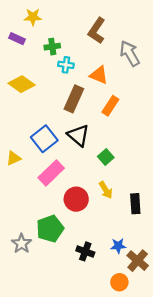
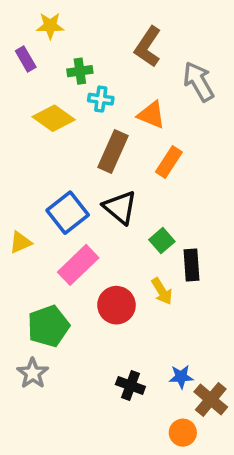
purple rectangle: (17, 39) -> (26, 59), turned 35
yellow diamond: (22, 84) -> (54, 118), moved
black rectangle: (135, 204) -> (192, 265), moved
green pentagon: (50, 229) -> (48, 326), moved

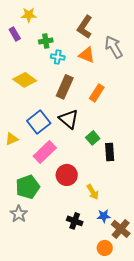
orange triangle: (151, 115) -> (87, 55), moved
yellow diamond: (54, 118) -> (25, 80), moved
yellow arrow: (162, 291) -> (93, 192), moved

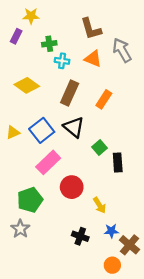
brown L-shape: (85, 27) -> (91, 29), turned -50
purple rectangle: (15, 34) -> (16, 36), turned 56
yellow triangle: (12, 139) -> (13, 133), moved

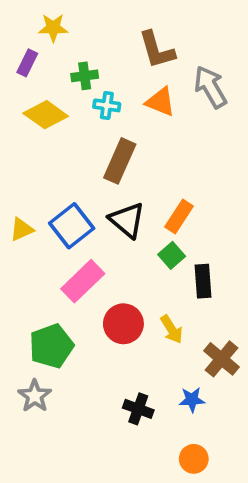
yellow diamond: (27, 85) -> (46, 115), moved
orange rectangle: (104, 99) -> (179, 216), moved
yellow arrow: (99, 205) -> (172, 329), moved
brown cross: (129, 245) -> (222, 359), moved

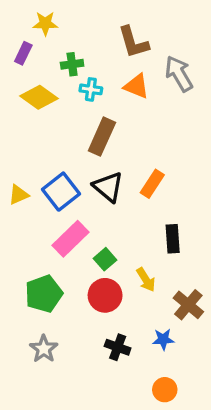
green square: (172, 255) -> (105, 259), moved
red circle: (123, 324) -> (105, 295), moved
gray star: (35, 396) -> (44, 349), moved

